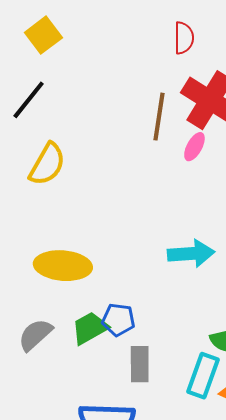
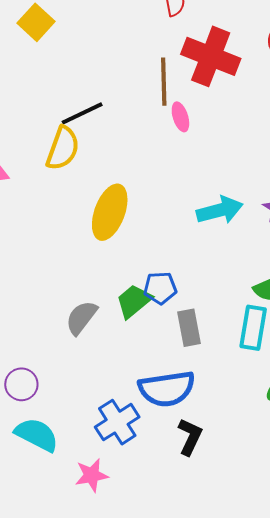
black line: (29, 100) -> (82, 113), moved, turned 36
pink ellipse: (194, 147) -> (180, 117), moved, turned -36
yellow ellipse: (63, 266) -> (110, 212), moved, turned -64

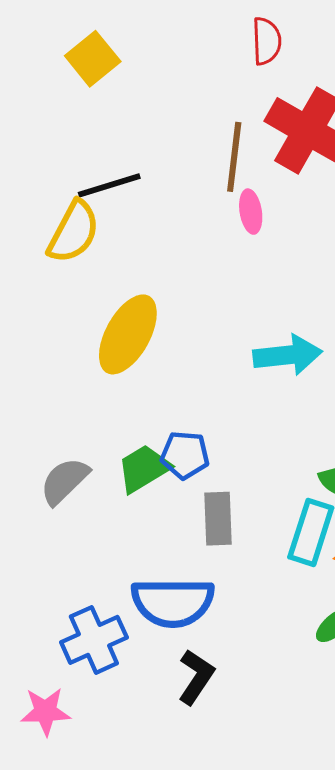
yellow square: (36, 22) -> (93, 59), moved

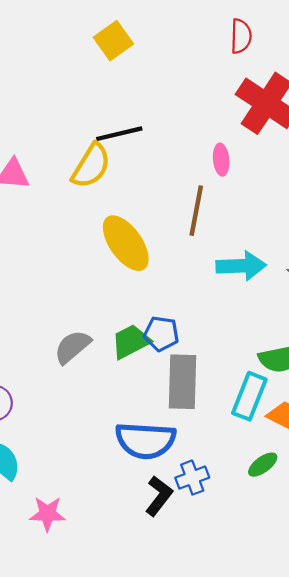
brown line: (234, 157) -> (196, 211), moved
yellow ellipse: (128, 334) -> (126, 243), turned -68
gray rectangle: (218, 519) -> (182, 382), size x1.4
blue cross: (94, 640) -> (192, 478), moved, size x0.7

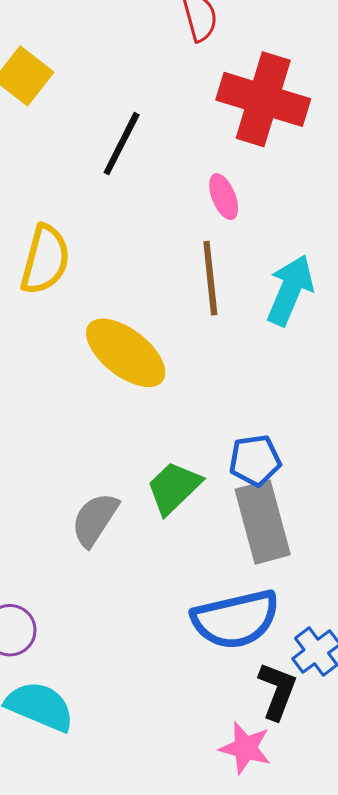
black line: (119, 134) -> (122, 144), moved, turned -33
cyan arrow: (241, 266) -> (290, 290), moved, turned -48
blue pentagon: (161, 334) -> (255, 460), moved
pink star: (47, 514) -> (245, 748), moved, turned 30

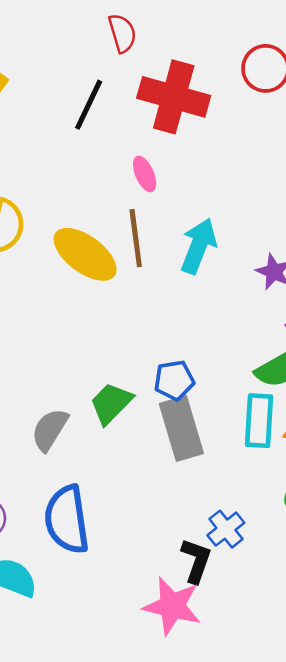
black line: (122, 144) -> (89, 105), moved
yellow ellipse: (126, 353) -> (85, 254), moved
blue semicircle: (236, 619) -> (67, 520), moved, turned 96
pink star: (245, 748) -> (172, 606), size x1.4

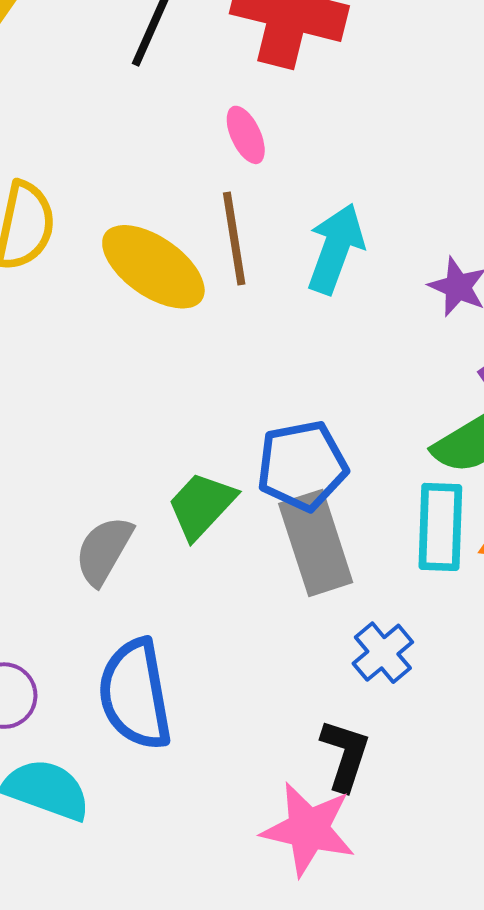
blue pentagon: (174, 380) -> (302, 466), size x1.4
blue cross: (226, 529) -> (383, 653), moved

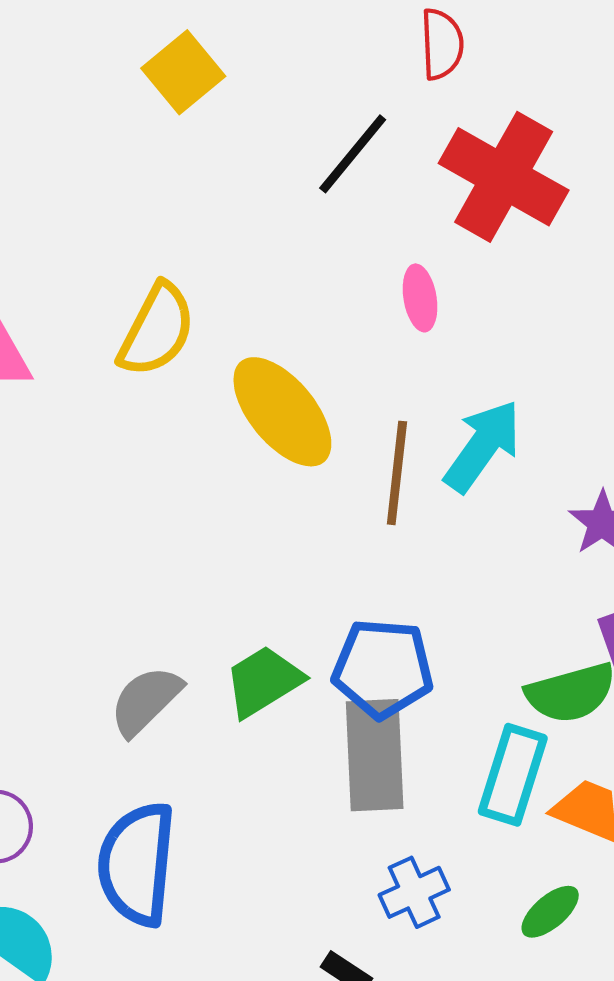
brown line: (234, 239) -> (397, 473), moved

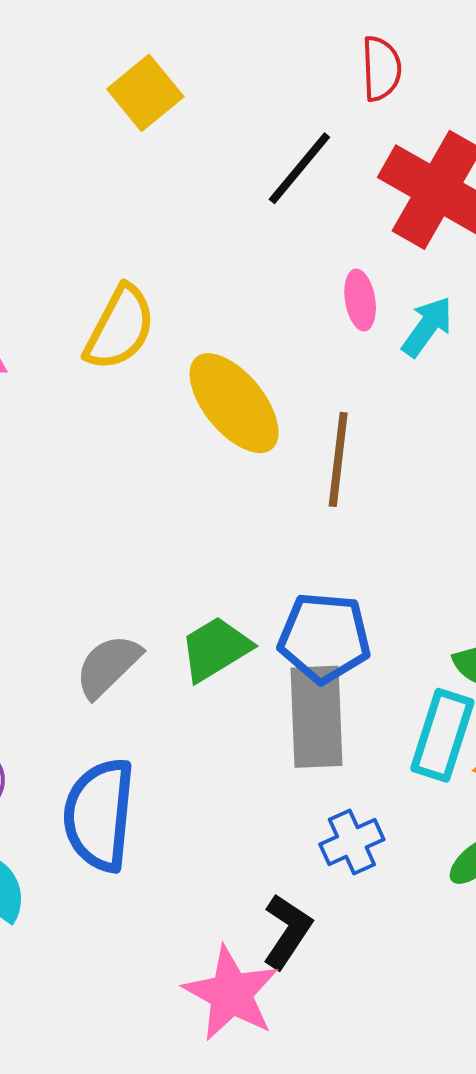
cyan arrow: (483, 446) -> (427, 327), moved, size x0.7

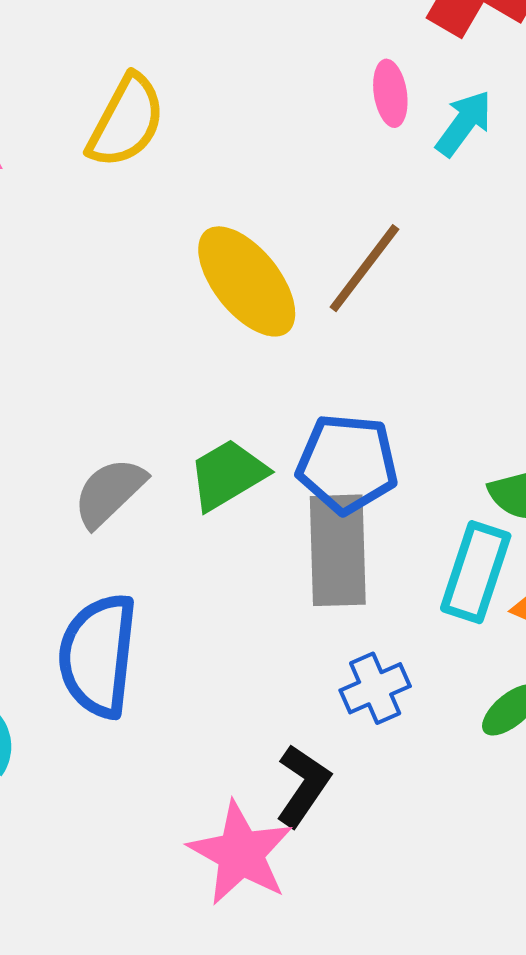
yellow ellipse: (234, 403) -> (247, 281), moved
brown line: (338, 459) -> (364, 268), turned 30

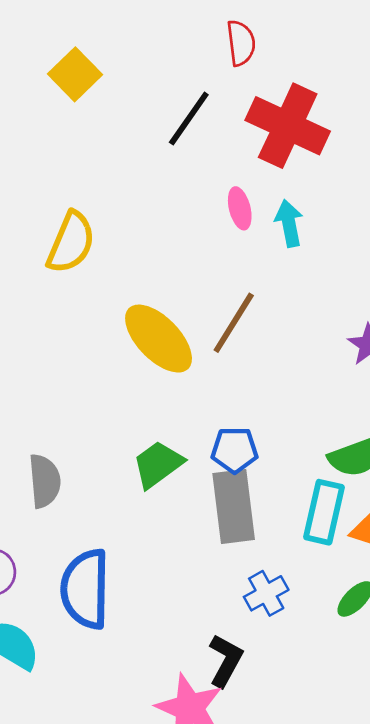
cyan arrow: (464, 123) -> (289, 223), turned -42
blue pentagon: (347, 464) -> (235, 450), size x0.7
gray semicircle: (109, 492) -> (45, 481), moved, turned 134

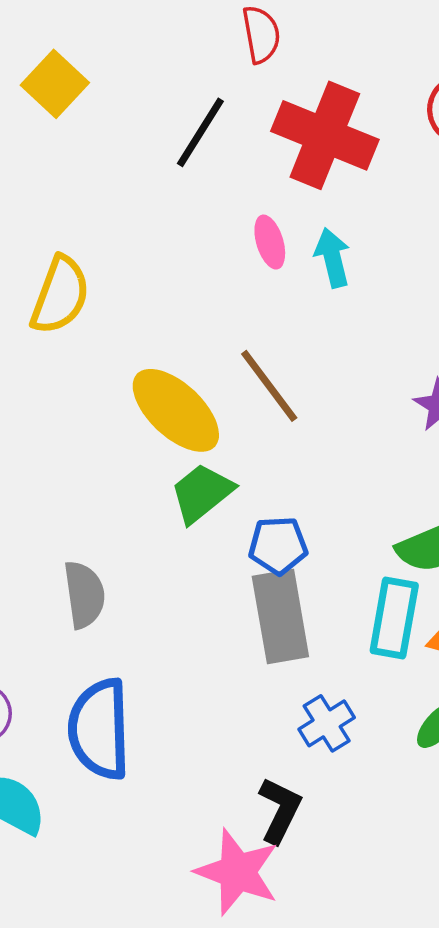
brown line: (234, 323) -> (269, 386), turned -66
green trapezoid: (158, 464) -> (202, 493), moved
gray semicircle: (45, 481) -> (84, 595), moved

